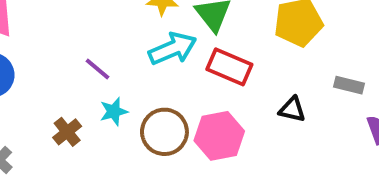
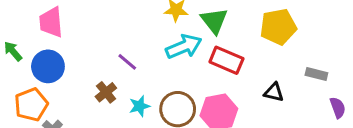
cyan star: (114, 112) -> (140, 106), moved
brown cross: (67, 132) -> (106, 92), moved

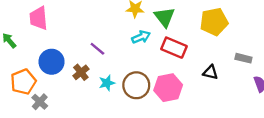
cyan arrow: (184, 47) -> (141, 37), size x0.7
blue circle: (48, 66) -> (52, 62), moved

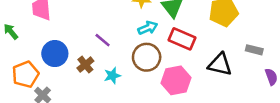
black triangle: (210, 72) -> (220, 65), size x1.5
brown circle: (136, 85) -> (147, 57), moved

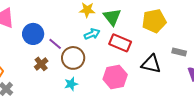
blue circle: (55, 54) -> (33, 34), moved
brown circle: (147, 57) -> (73, 58), moved
cyan star: (112, 76) -> (71, 84), moved

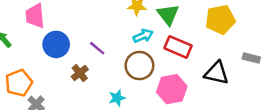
blue circle: (33, 34) -> (56, 44), moved
brown circle: (73, 58) -> (139, 66), moved

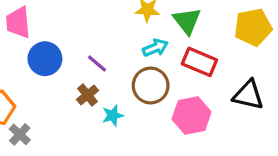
brown cross: (80, 73) -> (88, 95), moved
cyan star: (117, 98) -> (113, 115), moved

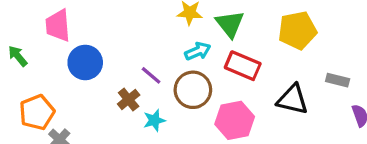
purple line: (97, 63) -> (151, 75), moved

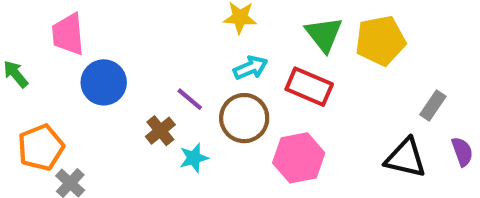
green triangle: (230, 24) -> (324, 34), moved
gray rectangle: (338, 80) -> (433, 105), turned -70
black triangle: (293, 99) -> (406, 158), moved

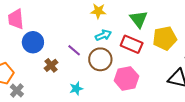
yellow pentagon: (380, 41) -> (165, 38), moved
brown cross: (160, 131) -> (51, 65), moved
cyan star: (194, 158) -> (76, 89), moved

